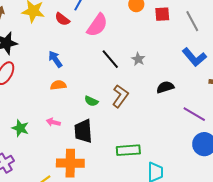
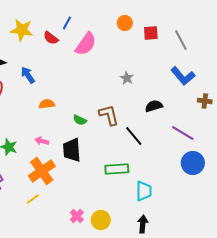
blue arrow: (55, 59) -> (28, 75), moved
black line: (110, 59) -> (134, 136), moved
brown L-shape: (120, 96) -> (109, 115), turned -50
orange cross: (70, 163) -> (42, 171), moved, turned -36

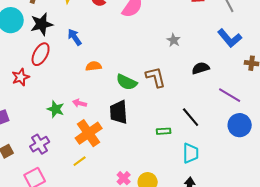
green semicircle: (80, 120) -> (127, 82), size x1.5
black line: (134, 136) -> (191, 117), moved
pink arrow: (42, 141) -> (80, 103), moved
green rectangle: (117, 169) -> (164, 131), size x0.6

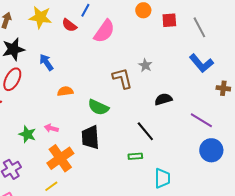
black semicircle: (201, 68) -> (163, 99), moved
brown L-shape: (156, 77) -> (122, 78), moved
black line: (191, 117) -> (145, 131), moved

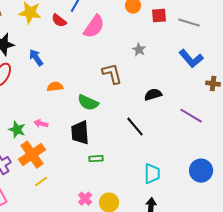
gray line: (199, 27) -> (189, 23), turned -45
gray star: (145, 65) -> (139, 50), moved
blue circle: (211, 150) -> (201, 171), moved
green rectangle: (135, 156) -> (96, 159), moved
orange cross: (60, 158) -> (32, 155), moved

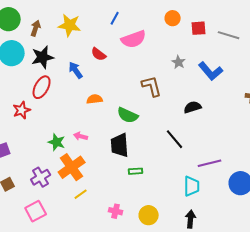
red semicircle: (59, 21) -> (99, 54), moved
pink semicircle: (94, 27) -> (134, 39), turned 35
blue L-shape: (191, 59) -> (211, 71), moved
purple line: (191, 116) -> (210, 163), moved, turned -45
pink cross: (85, 199) -> (116, 211), moved, turned -32

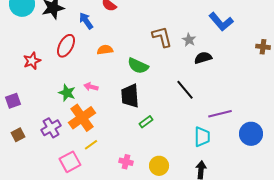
gray star: (179, 62) -> (189, 40), moved
red ellipse: (42, 87) -> (66, 46), moved
green rectangle: (136, 171) -> (146, 122), turned -32
pink square: (36, 211) -> (70, 162), moved

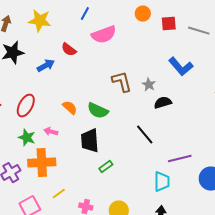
blue arrow: (86, 21) -> (46, 66), turned 96
red ellipse: (66, 46) -> (26, 106), moved
orange semicircle: (105, 50) -> (70, 108), moved, turned 49
orange cross: (82, 118) -> (42, 163), turned 32
yellow line: (91, 145) -> (59, 194), moved

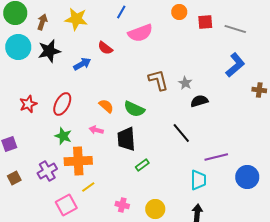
blue L-shape: (181, 67) -> (235, 65), moved, turned -90
pink arrow: (51, 132) -> (96, 130), moved
yellow line: (59, 194) -> (88, 187), moved

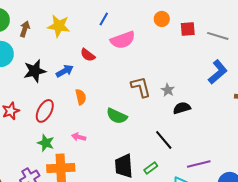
black star: (49, 51) -> (35, 71), moved
orange semicircle: (106, 106) -> (81, 97), moved, turned 35
black trapezoid: (126, 139) -> (124, 166), moved
green rectangle: (142, 165) -> (151, 168), moved

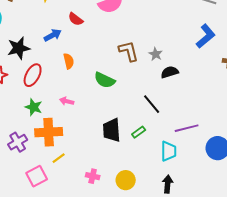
black star: (35, 71) -> (19, 48), moved

